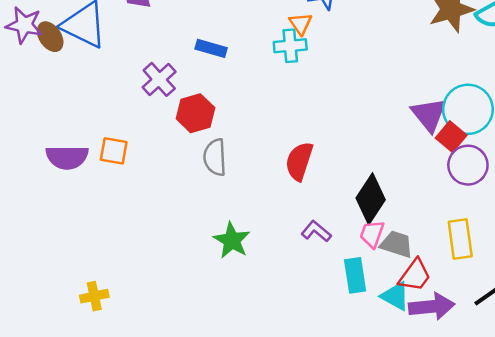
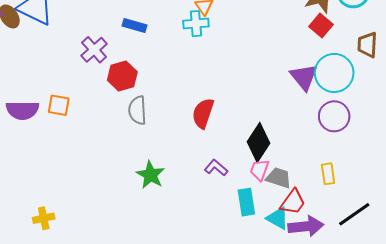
red square: (451, 137) -> (321, 26), moved
yellow rectangle: (460, 239) -> (328, 174), size x0.7

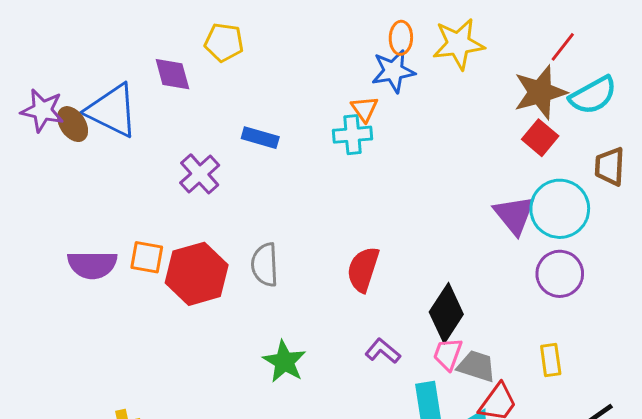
red hexagon: (122, 76) -> (197, 274), moved, size x1.4

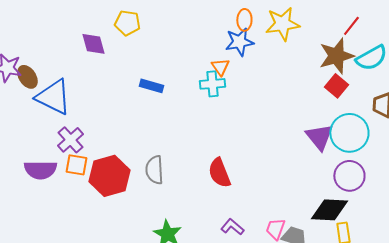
blue triangle: (112, 110) -> (53, 97), moved
purple cross: (200, 174) -> (70, 140), moved
red semicircle: (363, 269) -> (219, 173), turned -40
black diamond: (446, 313) -> (329, 210), moved, turned 60

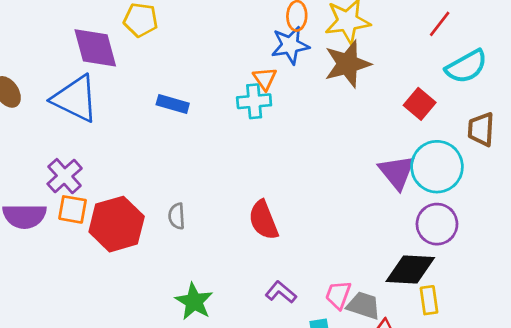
purple diamond: (93, 44) -> (95, 48), size x1.4
brown star: (336, 56) -> (348, 64), moved
blue triangle: (53, 97) -> (75, 99), moved
gray semicircle: (154, 170) -> (177, 216), size x0.7

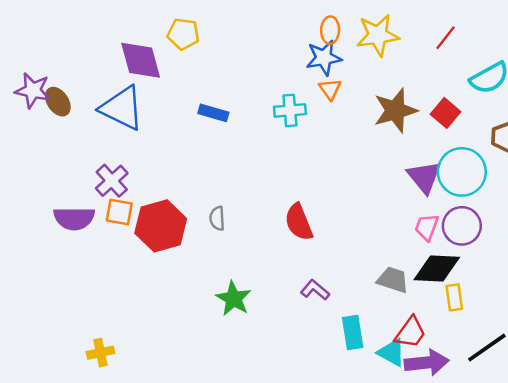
red line: (440, 24) -> (446, 38), moved
brown star: (348, 64) -> (395, 110), moved
orange triangle: (265, 79) -> (330, 89), moved
pink trapezoid: (338, 295) -> (427, 227), moved
gray trapezoid: (364, 306) -> (393, 280), moved

